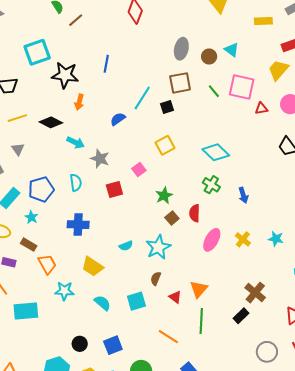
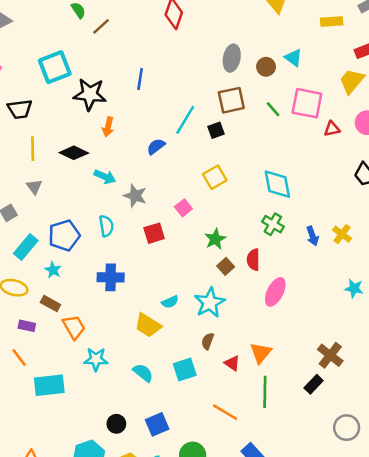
yellow line: (17, 118) -> (33, 149), turned -72
cyan diamond: (216, 152) -> (277, 184), turned 36
yellow cross: (243, 239) -> (342, 234), moved
yellow trapezoid: (93, 267) -> (148, 325), moved

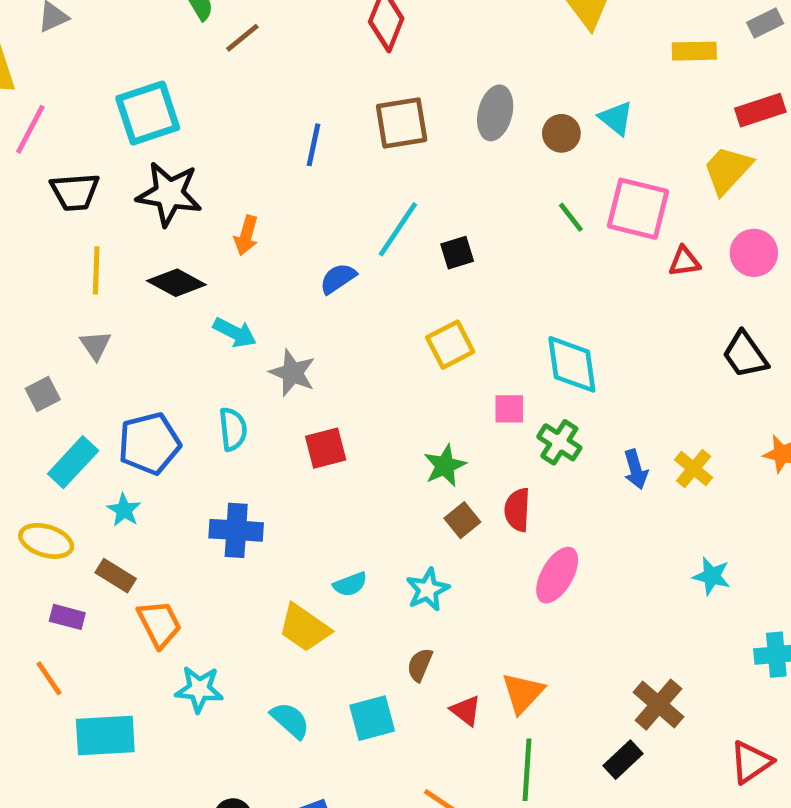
black star: (90, 94) -> (169, 194), moved
brown square: (231, 100) -> (402, 123), moved
pink square: (183, 208) -> (509, 409), moved, turned 35
cyan star: (210, 303) -> (428, 590), size x0.7

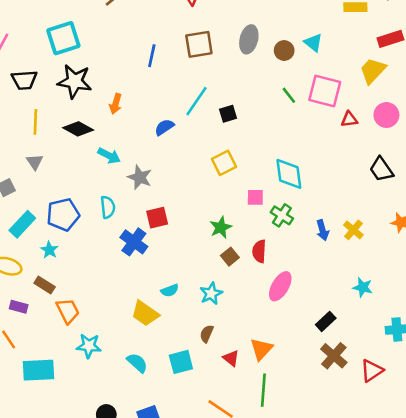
blue cross: (236, 530) -> (134, 242), moved, turned 32
black rectangle: (623, 760) -> (326, 321), moved
red triangle: (751, 762) -> (372, 371), moved

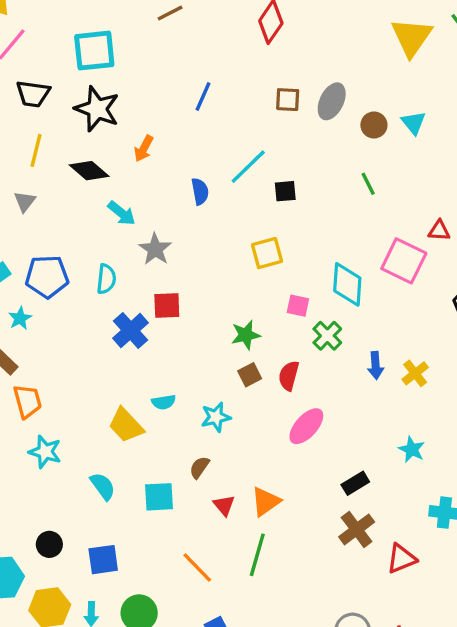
brown square: (199, 44) -> (288, 100), moved, size x0.7
pink square: (325, 91) -> (404, 261), moved
blue semicircle: (164, 127) -> (200, 191), turned 102

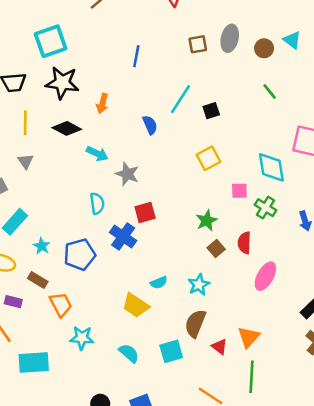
blue pentagon: (47, 277) -> (80, 255), moved
brown semicircle: (199, 467) -> (195, 323), size x1.6

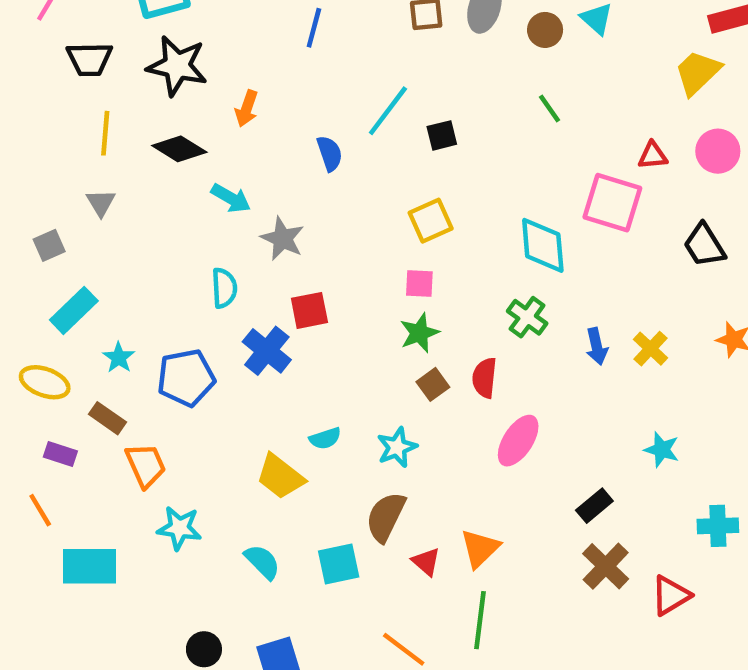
pink square: (239, 191) -> (419, 284), moved

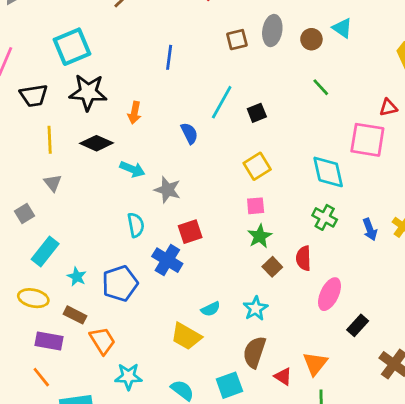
purple rectangle: (60, 454) -> (49, 341), size x1.4
black rectangle: (594, 506) -> (358, 325), moved

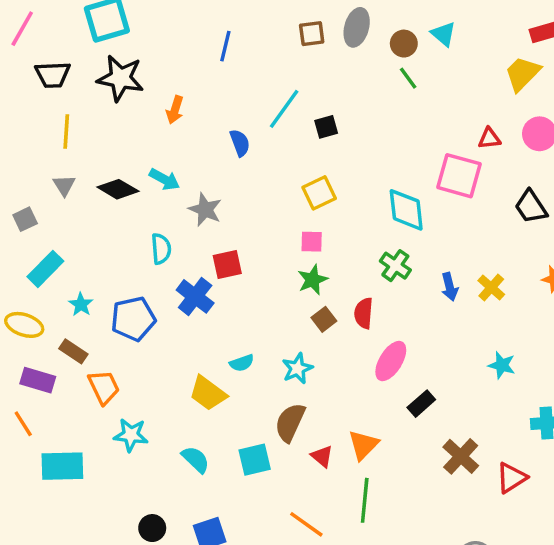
green line: (321, 87) -> (408, 78), moved
black diamond: (96, 143) -> (118, 189), moved

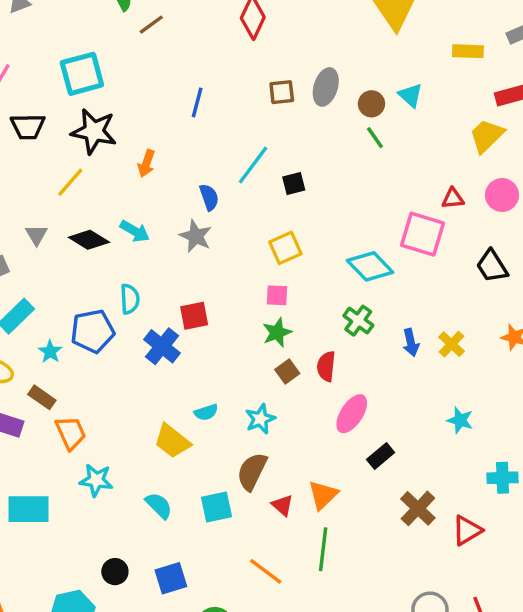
yellow line: (66, 132) -> (70, 182), moved, turned 36
gray star: (205, 210) -> (196, 236), moved
cyan diamond: (406, 210) -> (370, 266), turned -39
blue pentagon: (133, 319) -> (93, 331), moved

